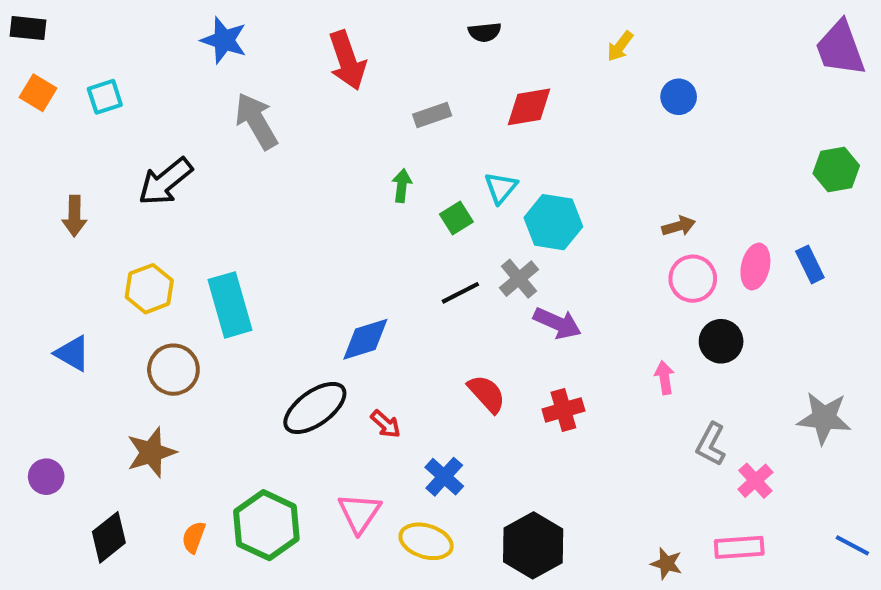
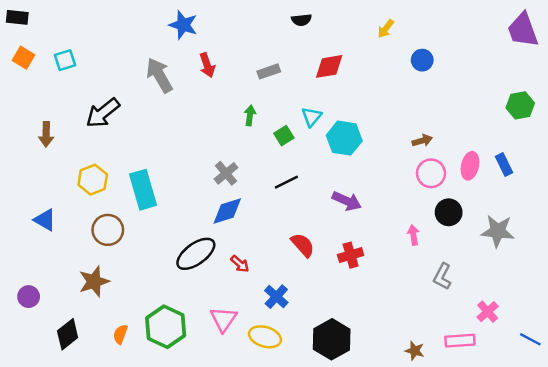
blue star: (224, 40) -> (183, 25), moved
red arrow: (347, 60) -> (207, 65), moved, size x0.7
gray cross: (519, 279) -> (226, 173), moved
gray star: (824, 418) -> (498, 231), moved
pink cross: (755, 481) -> (488, 312), moved

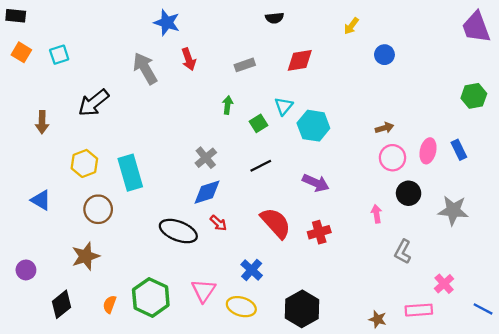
red semicircle: (303, 245) -> (276, 223), size x1.4
black ellipse: (196, 254) -> (178, 231), turned 57
red arrow: (240, 264) -> (218, 223), moved

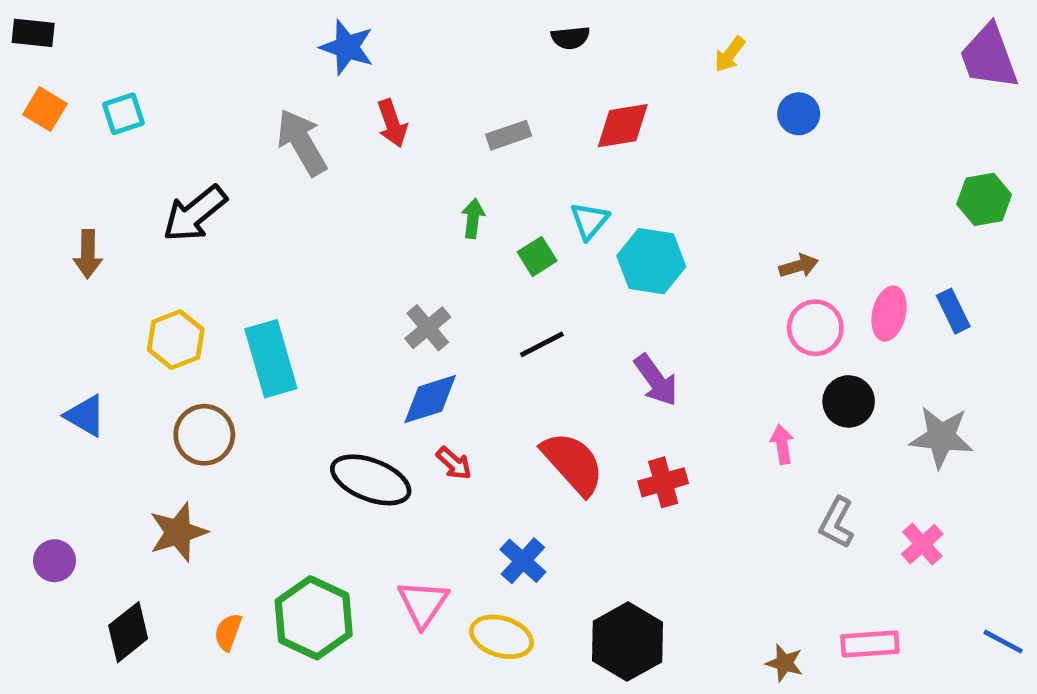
purple arrow: (316, 183) -> (656, 380), turned 30
pink cross: (444, 284) -> (922, 544), moved

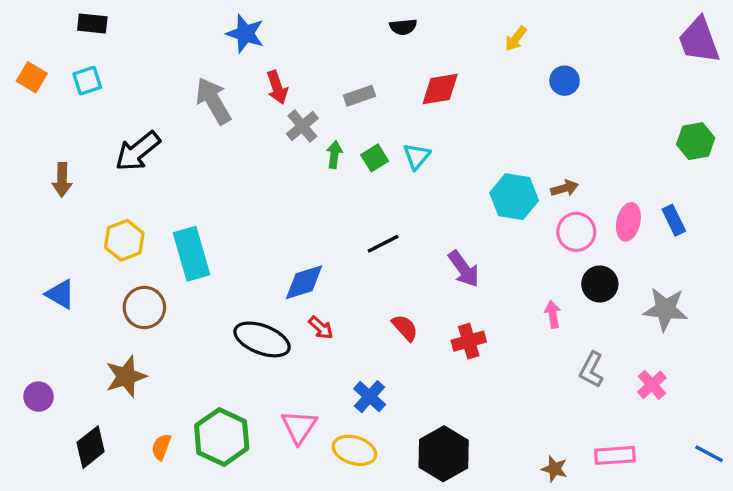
black rectangle: (33, 33) -> (92, 23), moved
green square: (537, 256) -> (375, 158), moved
cyan hexagon: (651, 261) -> (514, 197), moved
gray cross: (428, 328) -> (302, 126), moved
red semicircle: (573, 463) -> (405, 328), size x0.6

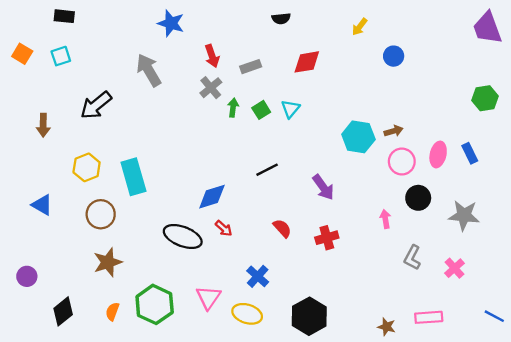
red arrow: (277, 87) -> (212, 56), moved
brown star: (126, 376) -> (108, 262), moved

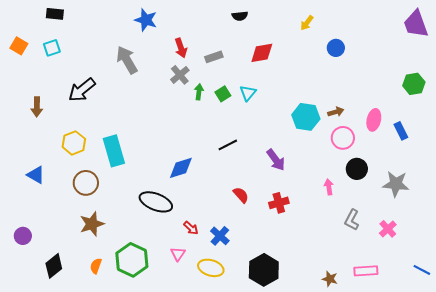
pink ellipse: (438, 154) -> (374, 120), moved
red arrow: (224, 228) -> (191, 228), moved
pink triangle: (208, 297) -> (178, 254), size x0.7

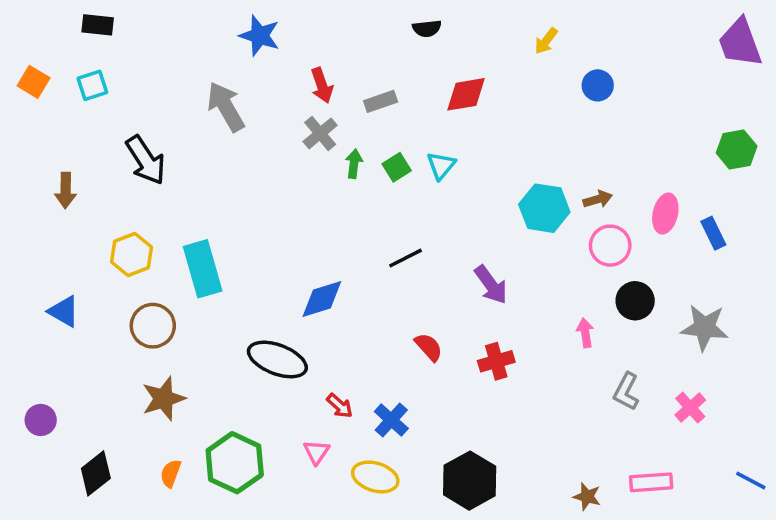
black arrow: (82, 90) -> (146, 160), turned -84

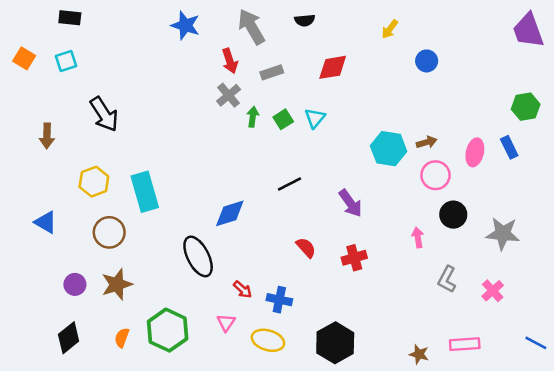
gray arrow: (226, 107) -> (251, 27), moved
blue rectangle: (713, 233) -> (509, 147), moved
black ellipse: (277, 359) -> (198, 256), turned 42
purple circle: (41, 420) -> (75, 284), moved
blue cross: (391, 420) -> (279, 300), turned -30

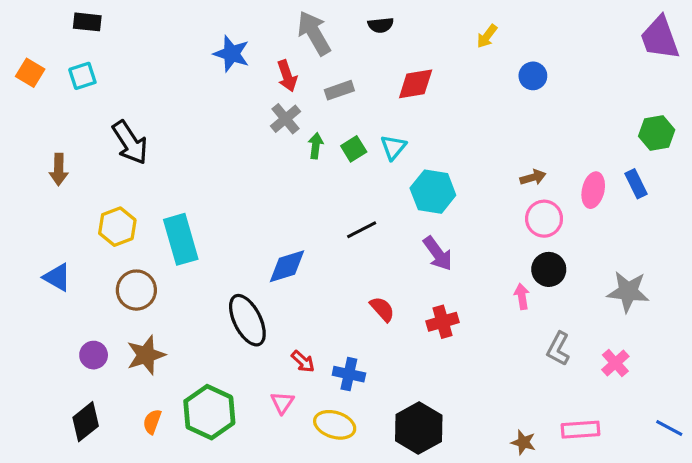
blue star: (185, 25) -> (232, 54), moved
cyan hexagon: (389, 149) -> (433, 192), moved
black circle: (453, 215) -> (549, 269), moved

